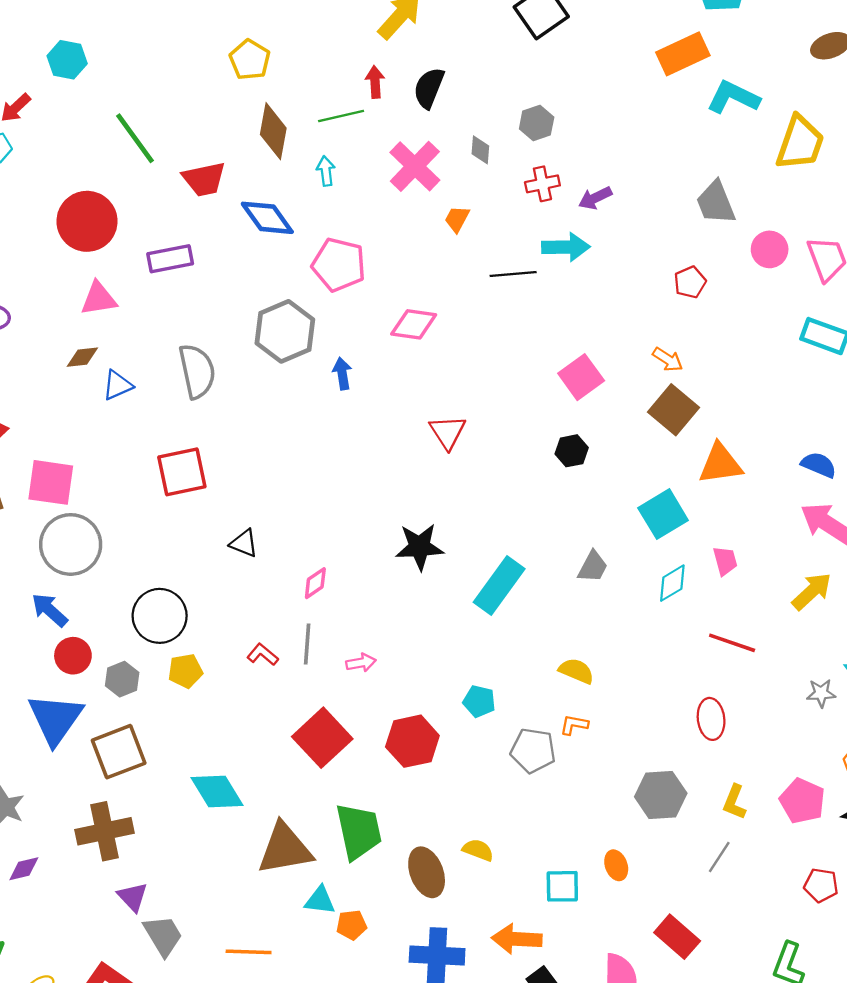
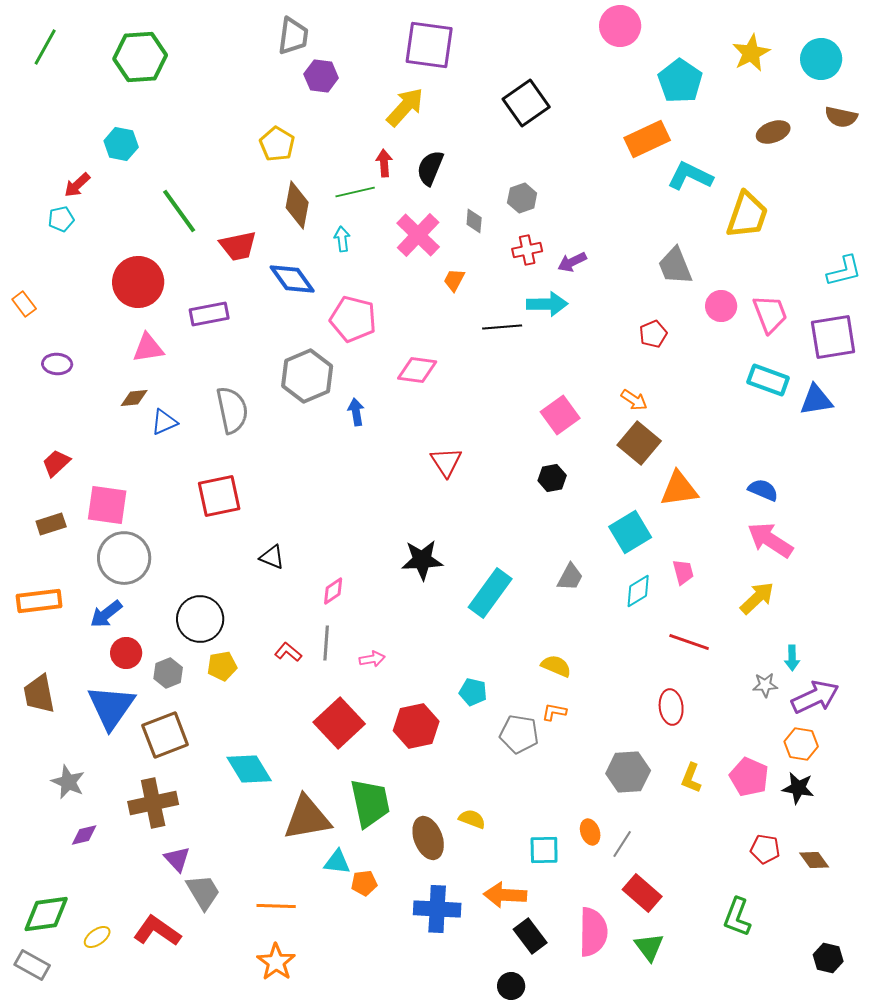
blue arrow: (50, 610) -> (106, 614), turned -80
gray line: (719, 857) -> (622, 844), moved

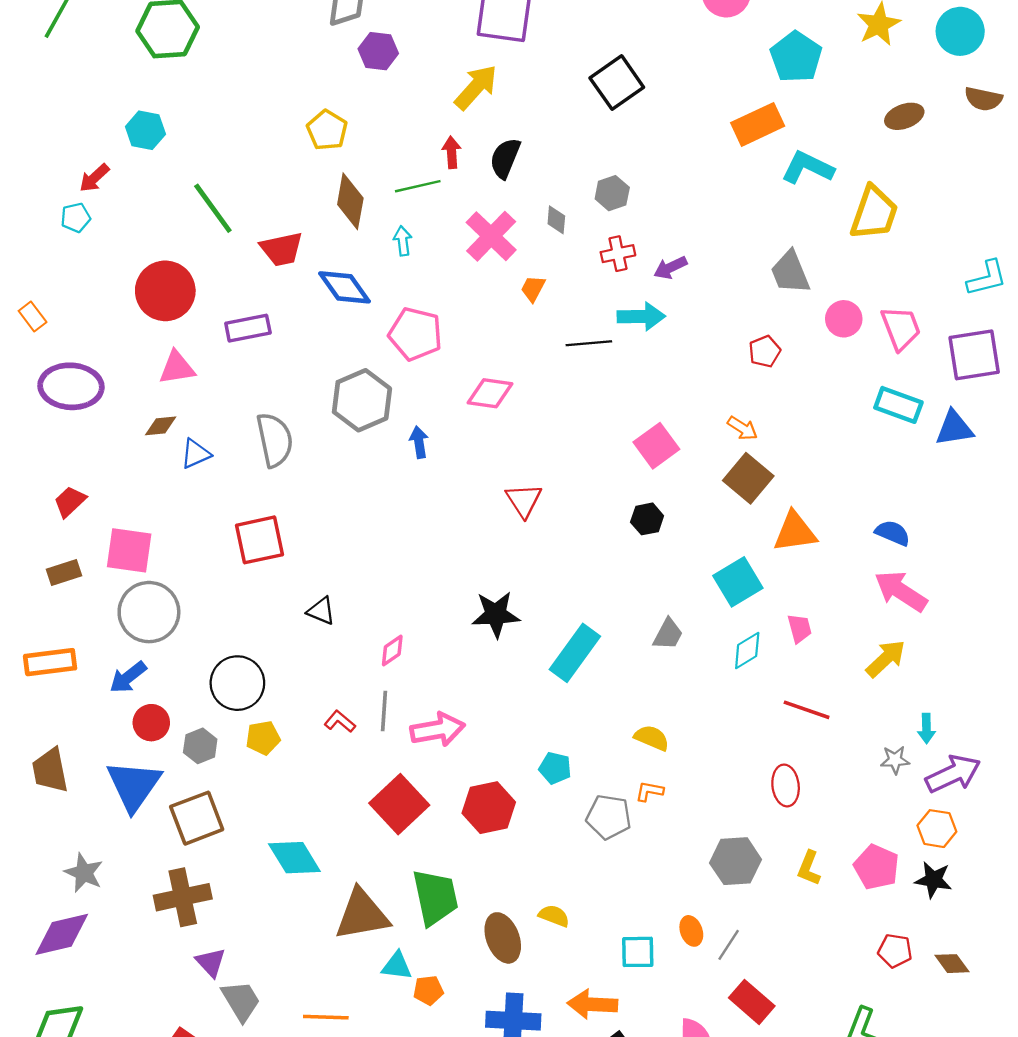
purple ellipse: (57, 364) -> (71, 386), size x1.8
pink arrow: (372, 659) -> (438, 730), size x1.8
purple diamond: (84, 835) -> (62, 934), moved, size x1.8

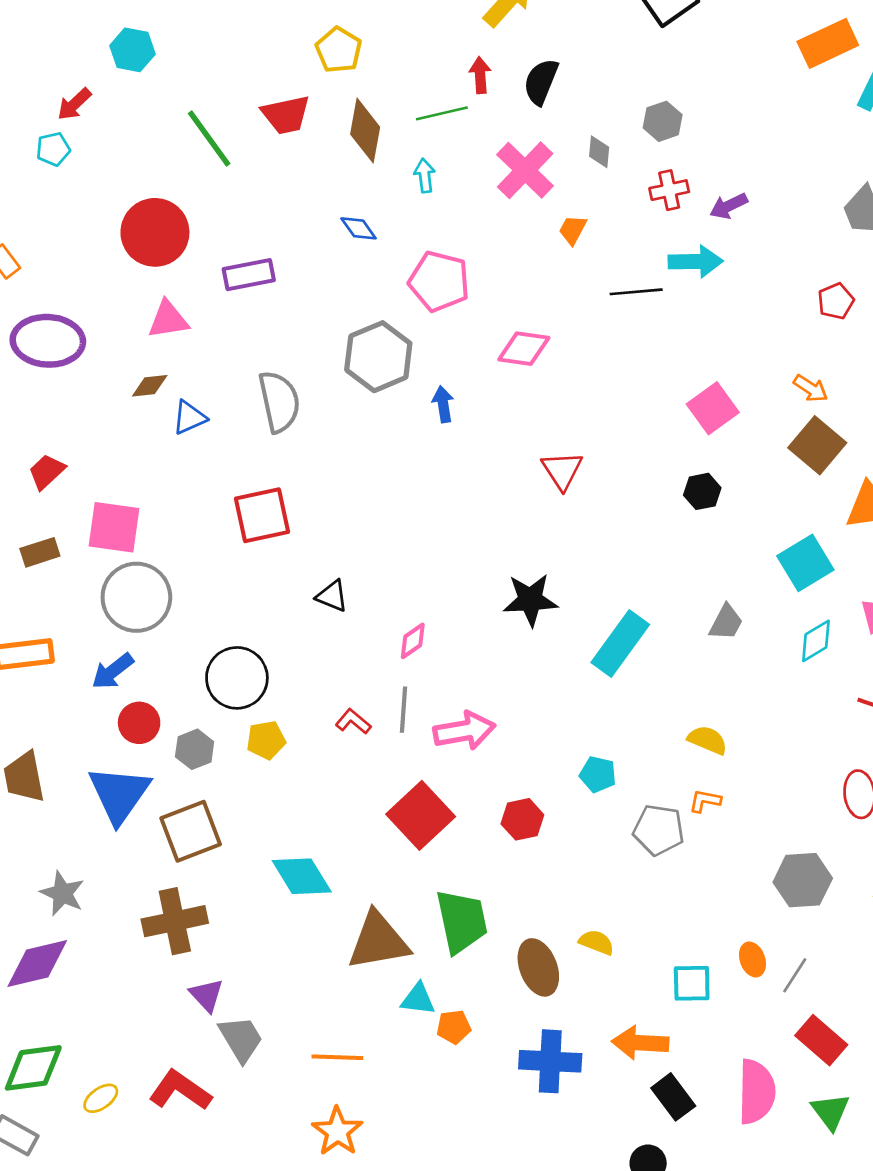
red trapezoid: (282, 249) -> (286, 115), moved
blue diamond: (344, 287) -> (359, 228), size x0.6
red hexagon: (489, 808) -> (522, 819), size x0.7

